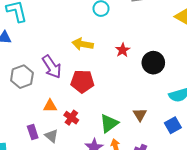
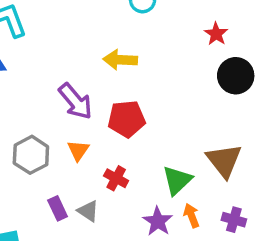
red star: (123, 50) -> (216, 34), moved
gray hexagon: (22, 77) -> (31, 155), moved
orange triangle: (50, 106) -> (78, 150), moved, turned -48
brown triangle: (140, 115) -> (224, 161), size x1.6

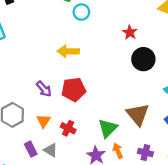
purple arrow: (75, 101) -> (44, 89), moved, size x0.7
orange triangle: (78, 150) -> (43, 121), moved

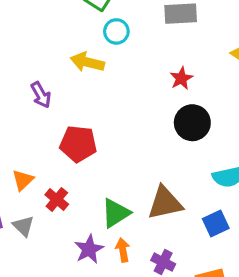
yellow arrow: (68, 51) -> (87, 62), moved
purple arrow: (44, 89) -> (41, 95), moved
brown triangle: (138, 114) -> (165, 203), turned 45

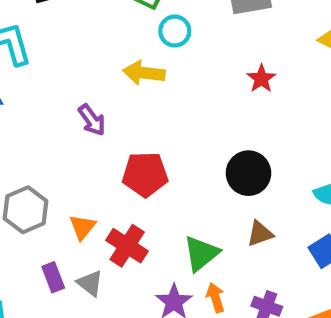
black circle: (192, 123) -> (248, 173), moved
red cross: (57, 200) -> (127, 246), size x1.4
brown triangle: (165, 203) -> (260, 234), size x0.6

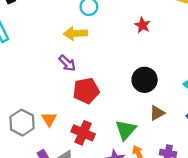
purple arrow: (92, 120) -> (67, 63), moved
orange triangle: (83, 227) -> (49, 119), moved

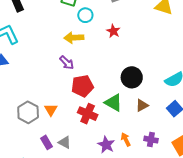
red star: (143, 25) -> (113, 31), moved
green triangle: (126, 130) -> (113, 103), moved, turned -42
red cross: (83, 133) -> (88, 114), moved

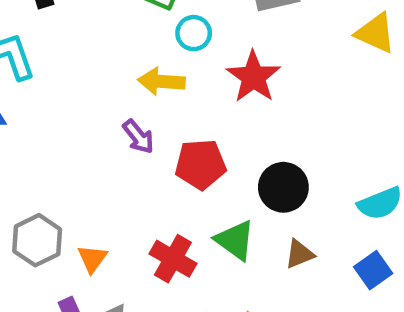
red star: (113, 31) -> (253, 77), size x1.6
red pentagon: (82, 86) -> (201, 164), moved
orange triangle: (51, 110) -> (92, 259), moved

